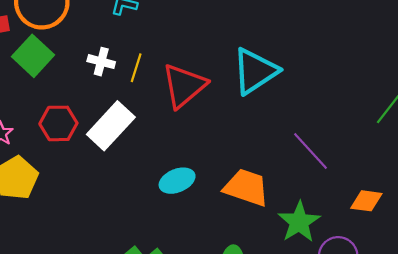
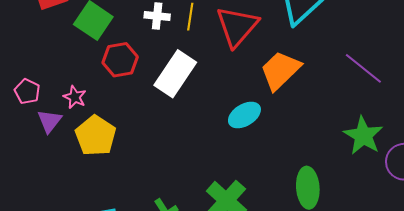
red hexagon: (58, 123) -> (120, 60), moved
orange trapezoid: (246, 187) -> (280, 70), moved, turned -54

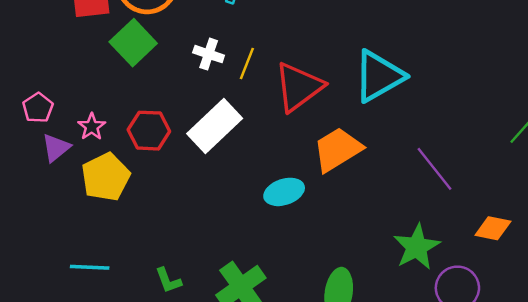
red hexagon: (120, 60) -> (149, 131), moved

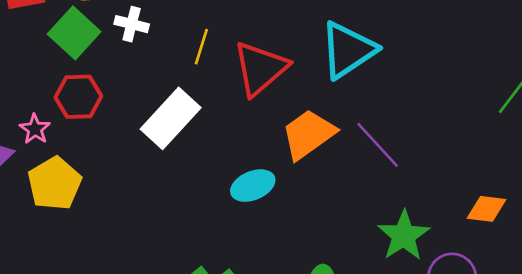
white cross: (209, 54) -> (132, 24), moved
red hexagon: (149, 131) -> (78, 97), moved
purple line: (434, 169) -> (378, 145), moved

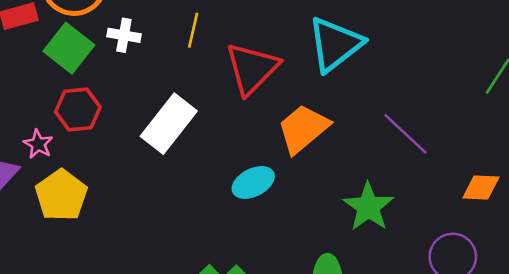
yellow line: (201, 47) -> (193, 30), moved
purple line: (378, 145) -> (405, 134), moved
green star: (404, 236) -> (368, 207), moved

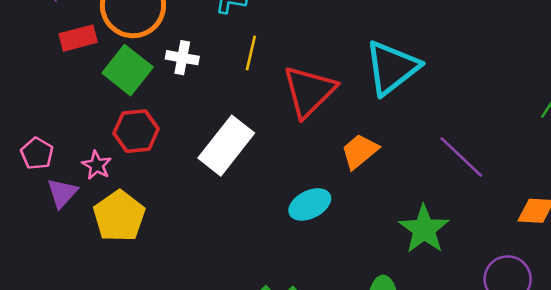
orange trapezoid: (303, 129) -> (360, 151), size x0.7

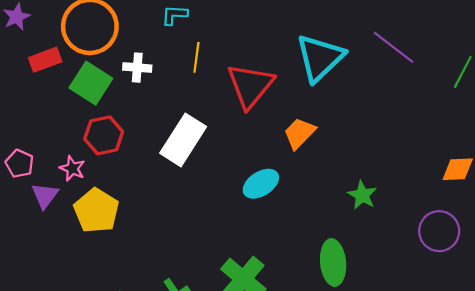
purple line: (461, 157) -> (394, 47), moved
green star: (424, 229) -> (362, 195), size x0.7

